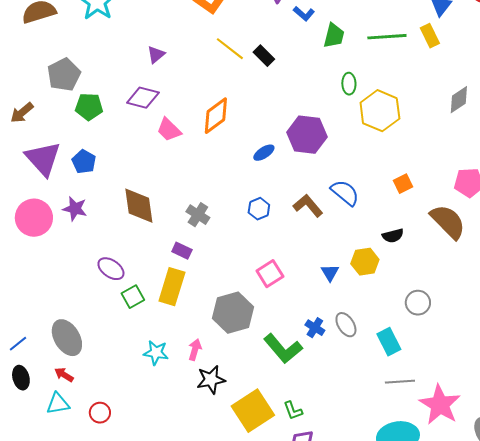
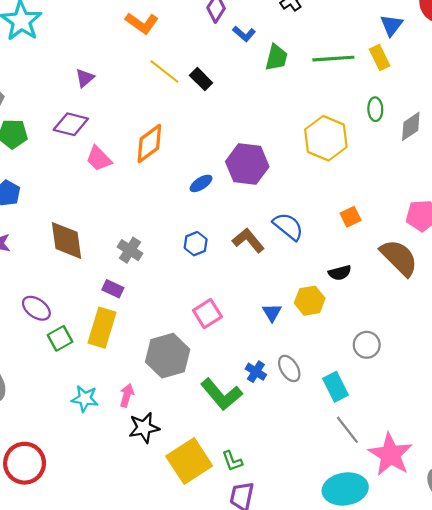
green ellipse: (349, 84) -> (375, 109), moved
gray line: (400, 382) -> (347, 430), turned 56
red circle: (100, 413) -> (25, 463), size x1.8

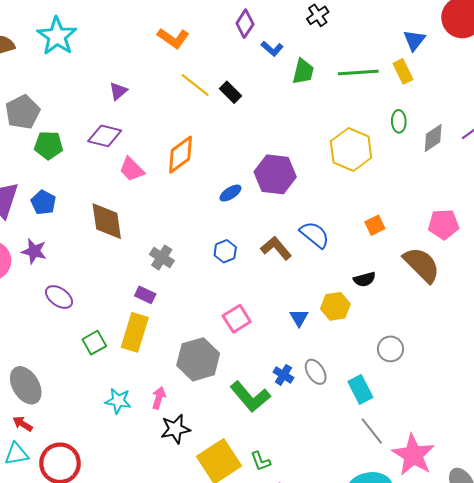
brown diamond: (67, 240) -> (107, 221), moved
purple ellipse: (36, 308) -> (59, 297), moved

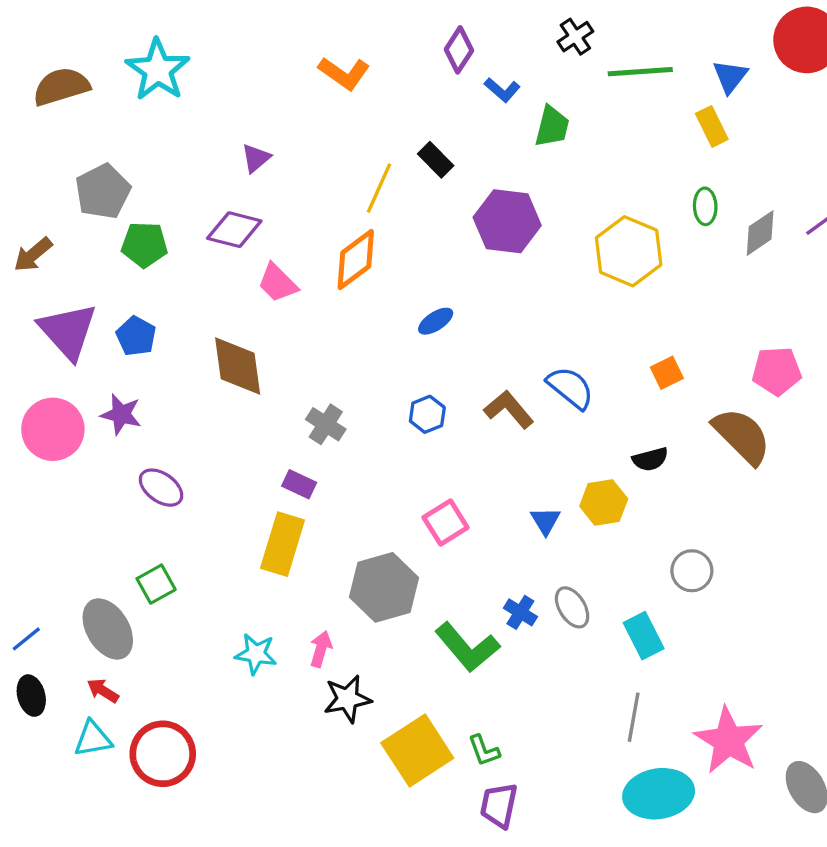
green line: (358, 73) -> (640, 72), moved
yellow line: (195, 85) -> (379, 188), moved, turned 76
purple hexagon: (275, 174) -> (507, 221), moved
green square: (94, 343) -> (156, 584), moved
gray line: (372, 431) -> (634, 717), moved, turned 48

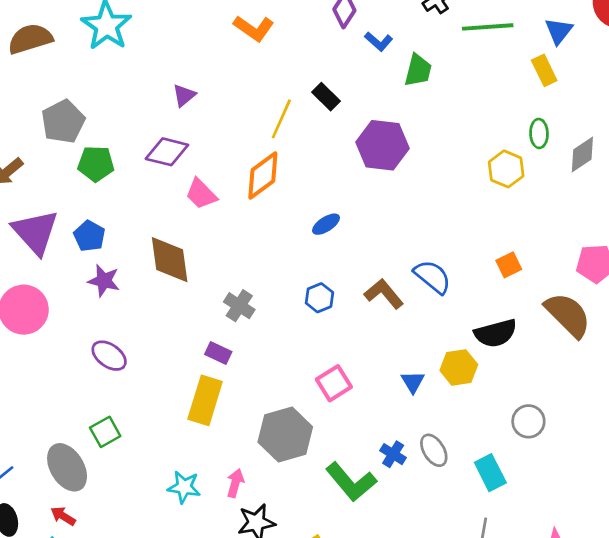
yellow hexagon: (629, 251) -> (506, 169), moved, size x0.7
purple star: (121, 414) -> (104, 281), moved
black semicircle: (650, 459) -> (496, 333), size x1.5

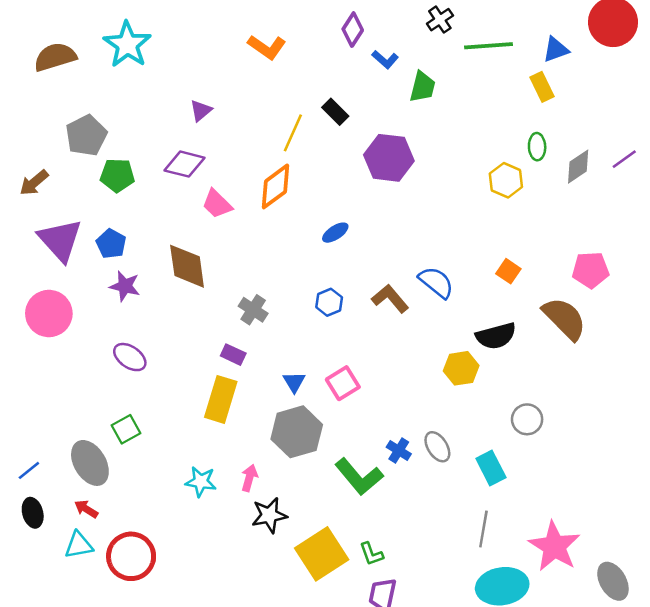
blue triangle: (559, 31) -> (556, 49), turned 32
orange square: (509, 265) -> (508, 271), turned -30
blue triangle: (413, 382) -> (294, 382), moved

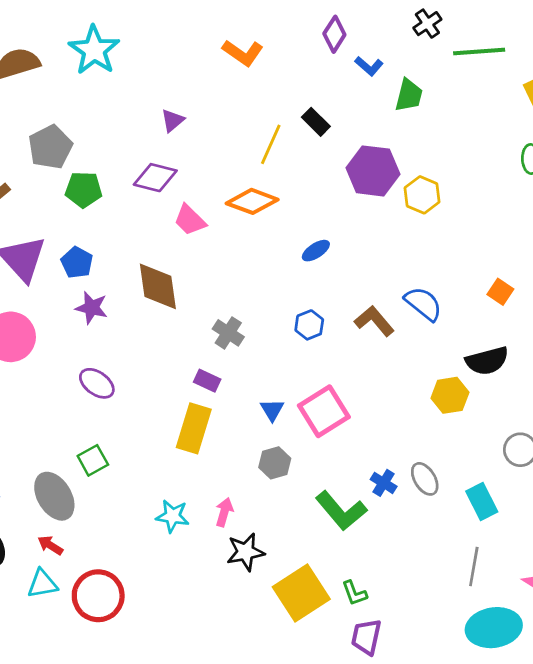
yellow hexagon: (506, 180) -> (422, 195), moved
orange diamond: (276, 186) -> (252, 201), turned 57
pink square: (343, 383) -> (324, 411), size x1.4
gray hexagon: (297, 432) -> (275, 463), size x0.6

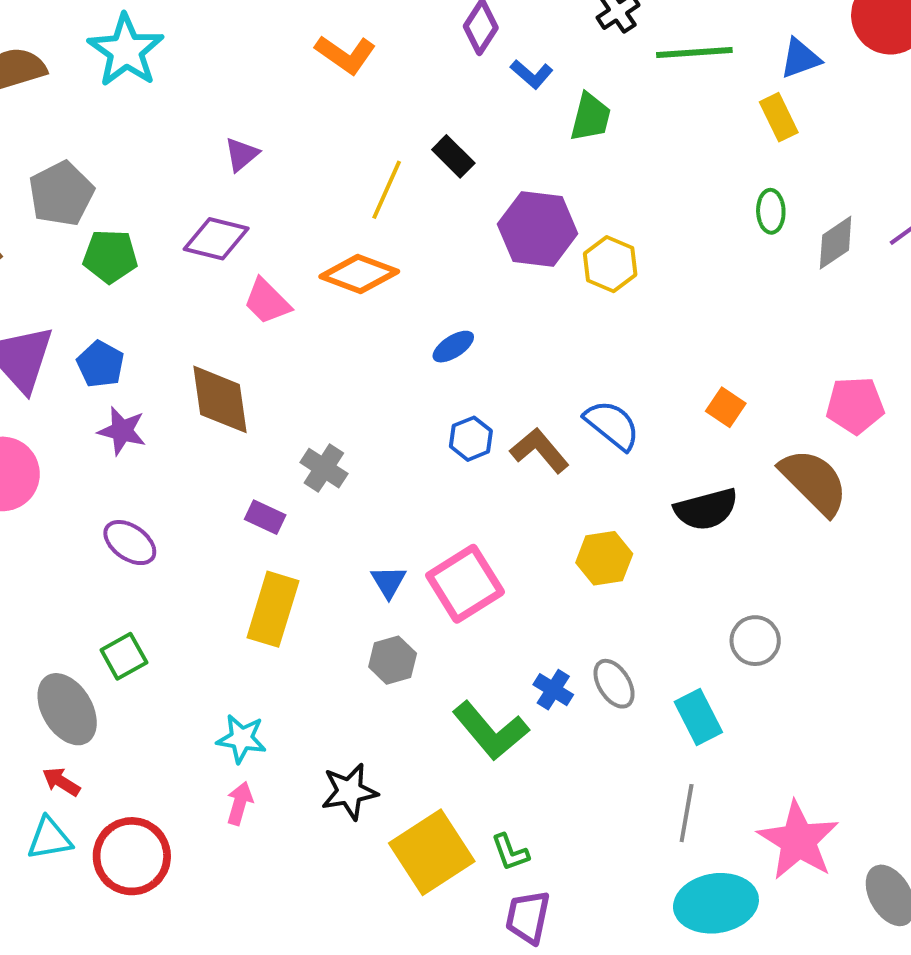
blue hexagon: (309, 325) -> (471, 439), moved
purple rectangle: (207, 381) -> (265, 517), moved
yellow hexagon: (450, 395) -> (604, 558), moved
pink arrow: (224, 512) -> (240, 803), moved

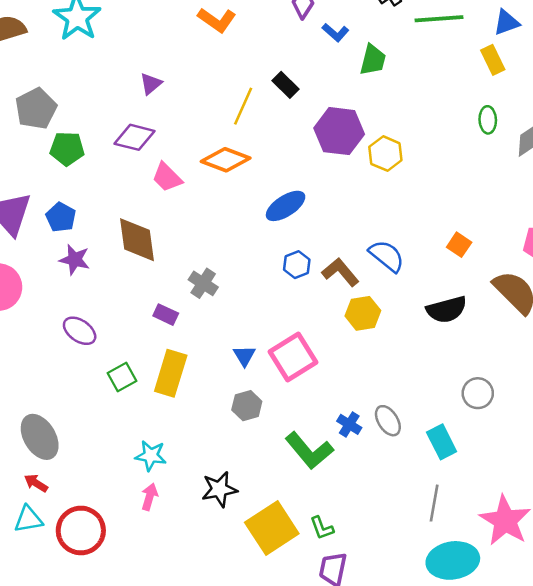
blue ellipse: (453, 347) -> (286, 206), size x1.5
yellow hexagon: (604, 558) -> (363, 313), moved
green square: (124, 656) -> (122, 377), moved

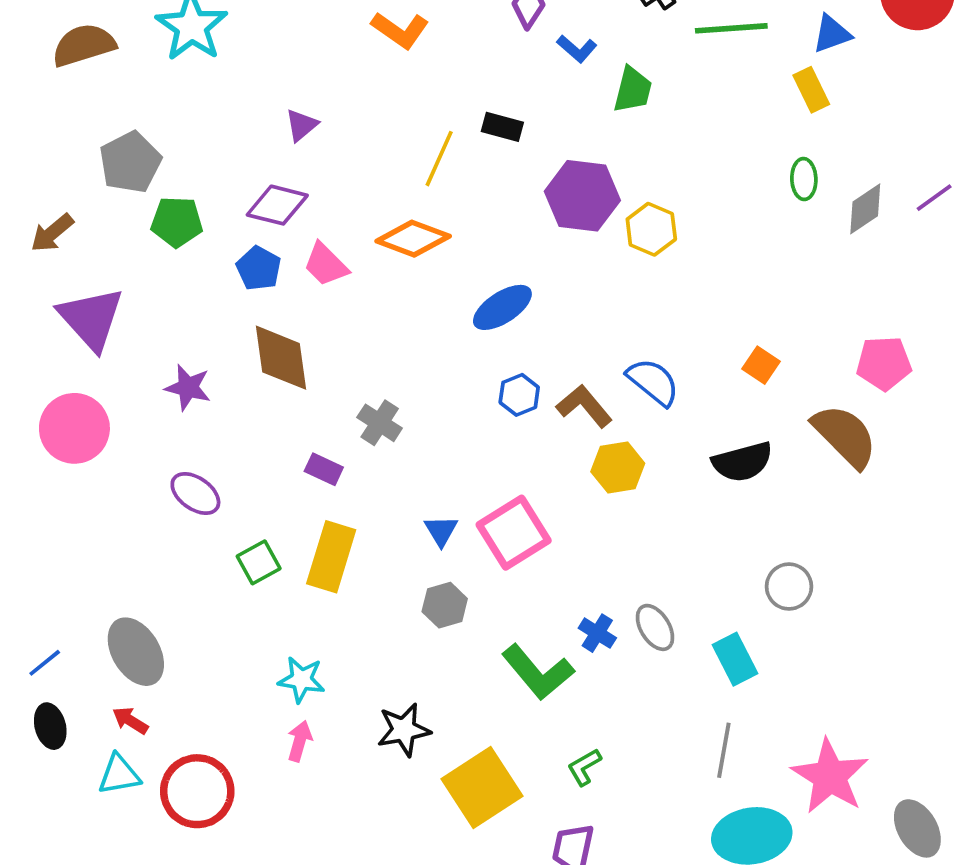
black rectangle: (286, 85) -> (502, 127), turned -30
blue pentagon: (61, 217) -> (259, 268), moved
green L-shape: (322, 528) -> (584, 767), moved, turned 80

